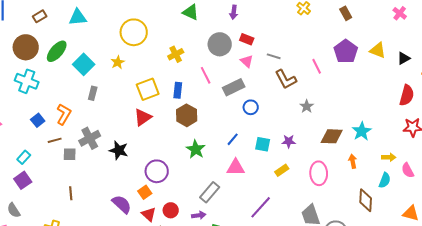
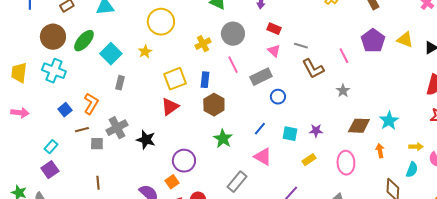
gray circle: (220, 44) -> (233, 34), moved
gray star: (307, 106) -> (343, 91), moved
pink triangle: (236, 167) -> (263, 157), turned 30

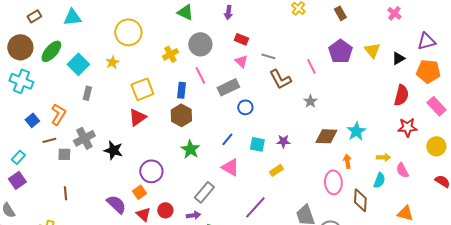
yellow triangle: (405, 40) -> (372, 50), turned 30
blue rectangle: (205, 80) -> (181, 90), moved
pink ellipse: (346, 163) -> (333, 182), moved

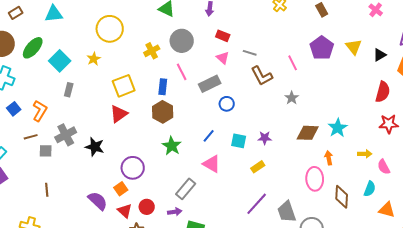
blue square: (32, 120) -> (14, 109), moved
cyan semicircle: (379, 180) -> (370, 189), moved
purple line: (255, 207) -> (257, 204), moved

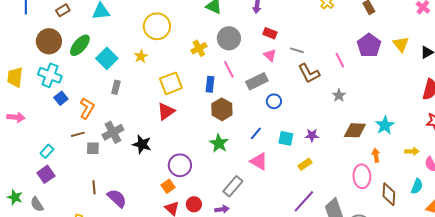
blue square: (14, 109) -> (61, 98), moved
brown hexagon: (163, 112) -> (222, 109), moved
purple semicircle: (98, 201) -> (117, 198), moved

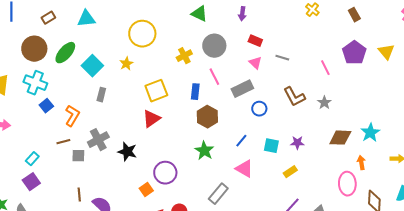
brown L-shape: (309, 73) -> (294, 97), moved
orange square: (168, 186) -> (146, 190), moved

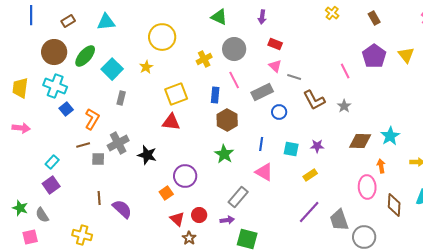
gray line: (282, 58) -> (294, 77), moved
red triangle: (151, 119) -> (171, 122), turned 42
blue line: (241, 141) -> (261, 144), turned -32

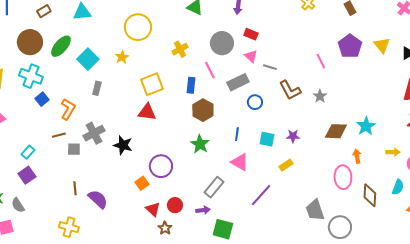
gray circle: (234, 49) -> (222, 43), moved
purple line: (309, 212) -> (261, 195), moved
yellow cross: (82, 235) -> (69, 227), moved

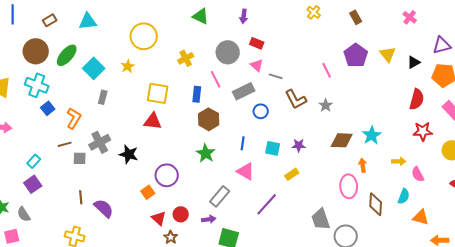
yellow square: (152, 84) -> (158, 93), turned 30

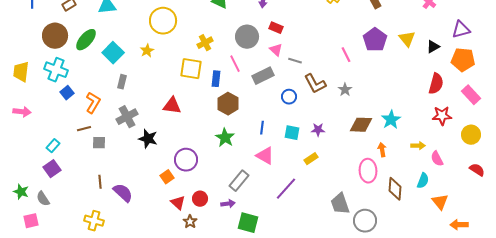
yellow square: (158, 93) -> (191, 69), moved
blue circle: (261, 111) -> (289, 97), moved
gray cross: (100, 142) -> (127, 117), moved
orange triangle: (421, 217) -> (440, 202), turned 36

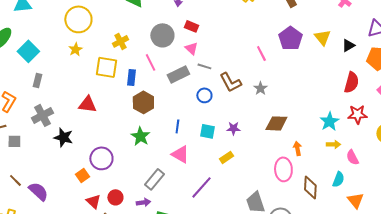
yellow star: (147, 51) -> (75, 49), moved
gray line: (295, 61) -> (204, 66), moved
cyan star: (391, 120) -> (329, 121), moved
brown line: (100, 182) -> (15, 180), turned -40

